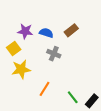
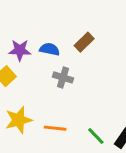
yellow star: (21, 69) -> (19, 120), moved
orange line: (44, 89) -> (55, 128), turned 70

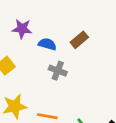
purple star: (20, 50) -> (22, 29), moved

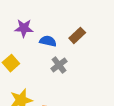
gray cross: (58, 71) -> (59, 65), turned 35

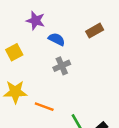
brown rectangle: (77, 35) -> (95, 31), moved

